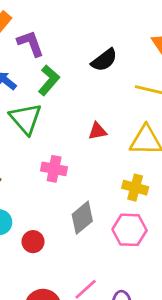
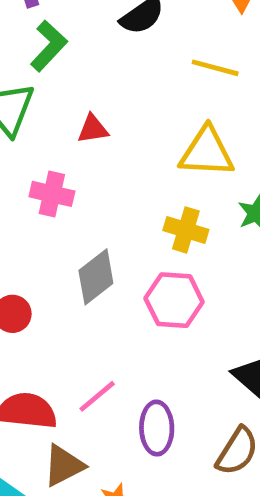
red triangle: (97, 131) -> (93, 129), moved

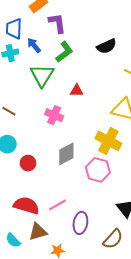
yellow cross: (186, 230) -> (108, 141), size x1.4

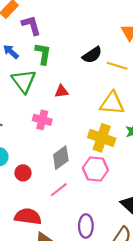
black semicircle: (107, 46) -> (92, 55), moved
green L-shape: (64, 52) -> (43, 54), turned -35
pink line: (58, 205) -> (59, 190), moved

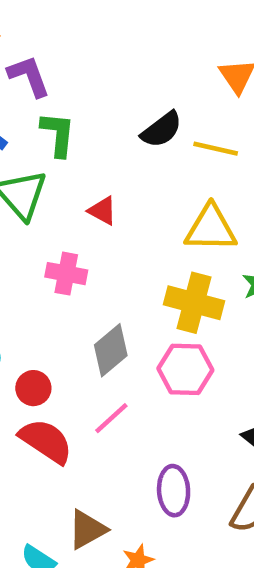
red triangle: (61, 91) -> (102, 211), turned 40
red semicircle: (28, 216) -> (46, 441), moved, turned 30

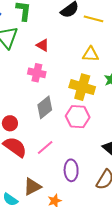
yellow triangle: (211, 228) -> (90, 54), size x0.7
pink cross: (66, 274) -> (37, 73), moved
pink line: (111, 418) -> (45, 147), moved

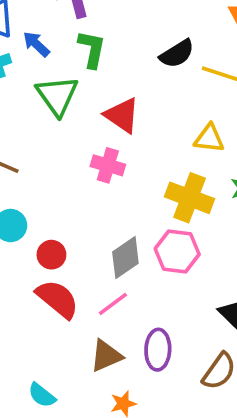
red triangle: (43, 45) -> (122, 115), size x1.5
gray diamond: (45, 107) -> (125, 258), moved
brown triangle: (32, 187) -> (106, 356), moved

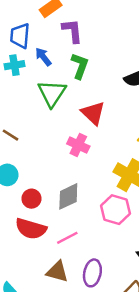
gray diamond: (125, 258) -> (68, 196), moved
red semicircle: (57, 299) -> (31, 229), turned 148
brown triangle: (106, 356) -> (57, 272), turned 30

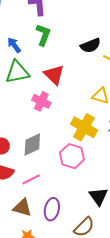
blue arrow: (43, 57) -> (14, 45), moved
green triangle: (52, 93) -> (17, 72), moved, turned 45

